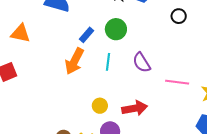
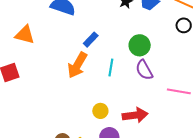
green circle: (116, 29) -> (140, 45), moved

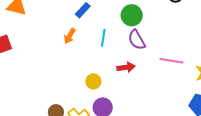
orange arrow: (77, 65) -> (70, 36), size x0.6
red arrow: (135, 115) -> (126, 67), moved, size x0.7

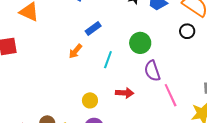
purple semicircle: (137, 40) -> (152, 71), moved
pink line: (171, 61) -> (171, 95), turned 45

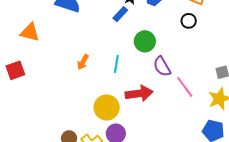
blue rectangle: (93, 29) -> (120, 14), moved
red arrow: (125, 93) -> (139, 93), size x1.5
yellow circle: (90, 100) -> (107, 108), size x1.6

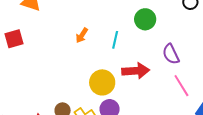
purple semicircle: (162, 66) -> (171, 54), moved
pink line: (185, 87) -> (181, 86), moved

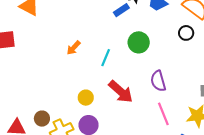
red arrow: (136, 71) -> (121, 92), turned 36
yellow circle: (102, 82) -> (86, 98), size x0.6

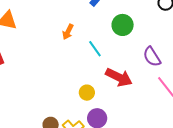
orange arrow: (74, 48) -> (68, 32), moved
cyan line: (106, 58) -> (95, 49), turned -42

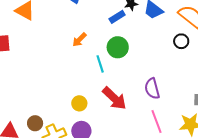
green circle: (123, 25) -> (118, 47), moved

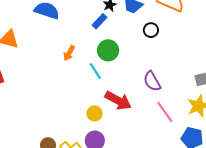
black circle: (181, 41) -> (151, 30), moved
yellow circle: (79, 103) -> (95, 113), moved

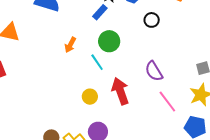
red arrow: (118, 101) -> (120, 91), turned -136
yellow circle: (95, 113) -> (90, 97), moved

